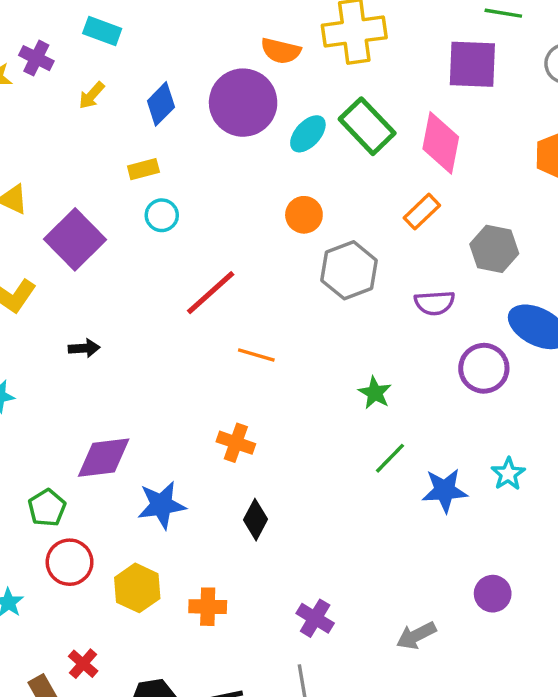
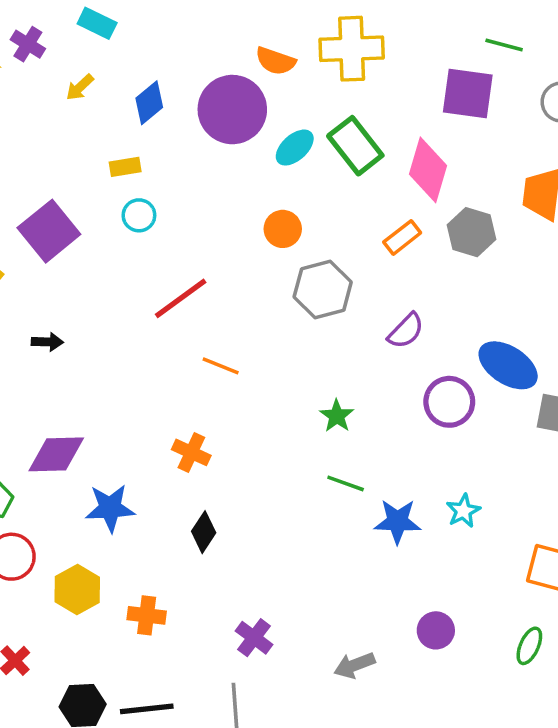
gray hexagon: (494, 249) -> (471, 232), moved
purple semicircle: (434, 303) -> (406, 331), turned -48
green line: (390, 458) -> (346, 483), turned 60

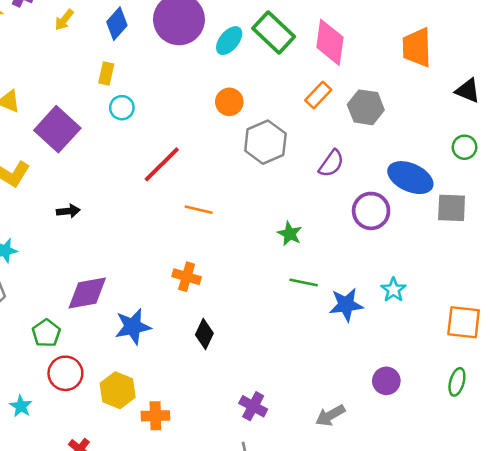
yellow rectangle: (125, 167) -> (106, 73), turned -60
gray hexagon: (471, 232) -> (366, 107), moved
orange cross: (147, 615) -> (155, 416), moved

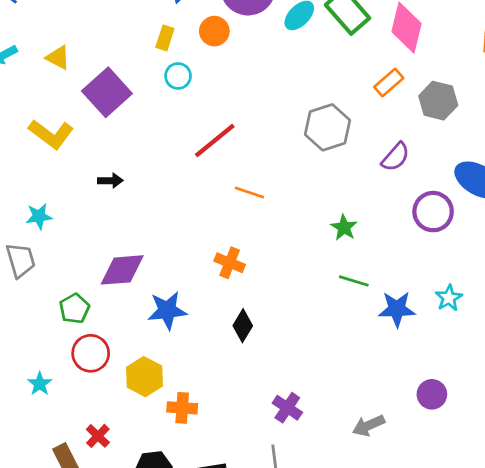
orange circle: (229, 102) -> (214, 31), moved

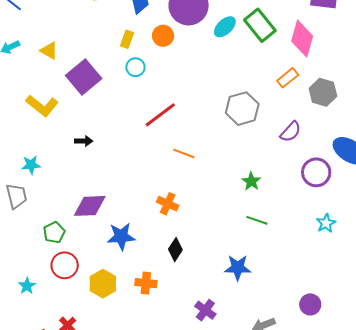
cyan star: (449, 298) -> (326, 223), moved
blue star: (397, 309) -> (238, 268), moved
orange cross: (182, 408) -> (146, 283), moved

